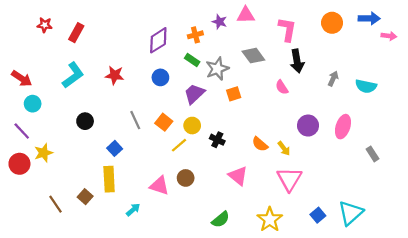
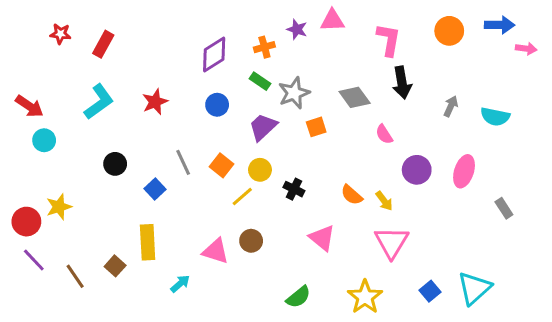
gray diamond: (253, 56) -> (355, 97), moved
red star: (115, 75) -> (155, 102), turned -30
pink semicircle: (282, 87) -> (384, 134), moved
purple line: (22, 131) -> (34, 260), moved
blue square: (115, 148) -> (155, 189), moved

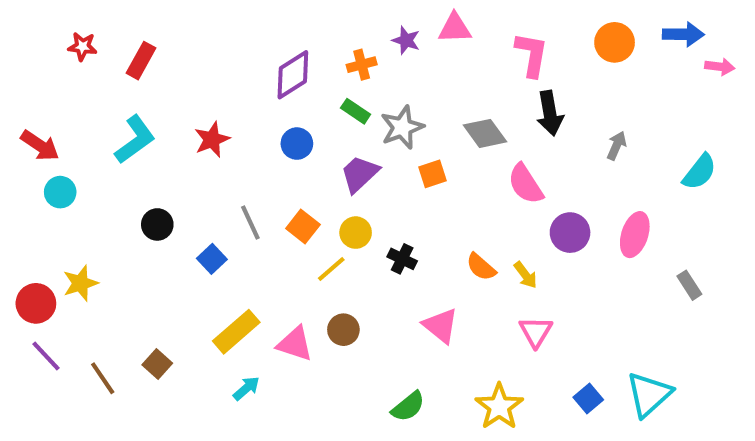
cyan semicircle: (495, 117) -> (700, 172), moved, turned -64
pink semicircle: (384, 134) -> (526, 184), size x1.5
yellow rectangle: (148, 242) -> (236, 332), moved, turned 52
pink triangle: (392, 242) -> (536, 332), size x0.7

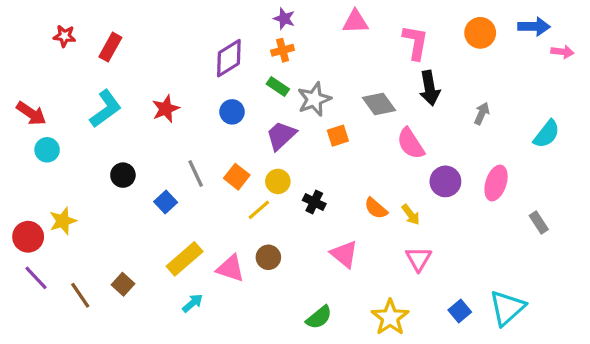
purple star: (406, 40) -> (284, 19), moved

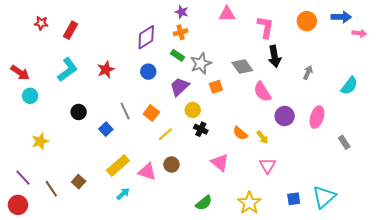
yellow circle: (278, 181) -> (193, 110), moved
red circle: (28, 237) -> (18, 205), moved
blue square: (460, 311) -> (294, 199), turned 32

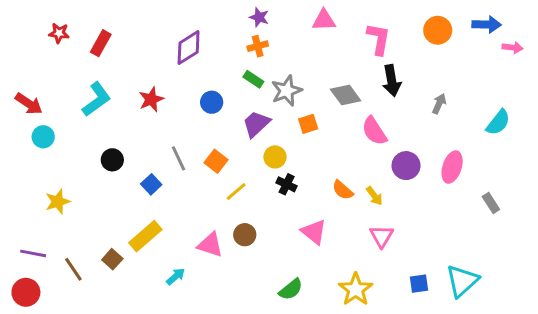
purple diamond: (146, 37) -> (189, 48), moved
yellow rectangle: (118, 166) -> (145, 236), moved
purple line: (23, 178) -> (33, 253), turned -36

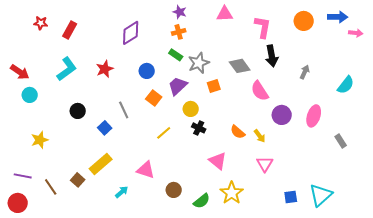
orange square: (216, 161) -> (154, 98), moved
brown circle: (245, 235) -> (174, 190), moved
yellow star: (356, 289) -> (232, 193), moved

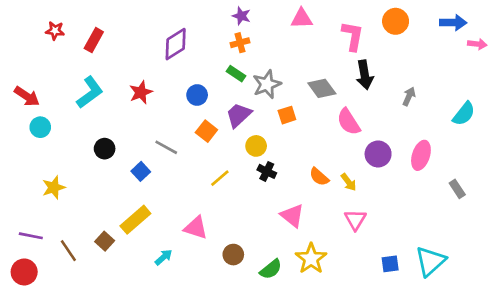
orange circle: (304, 21) -> (396, 21), moved
gray line: (124, 110) -> (166, 147), turned -36

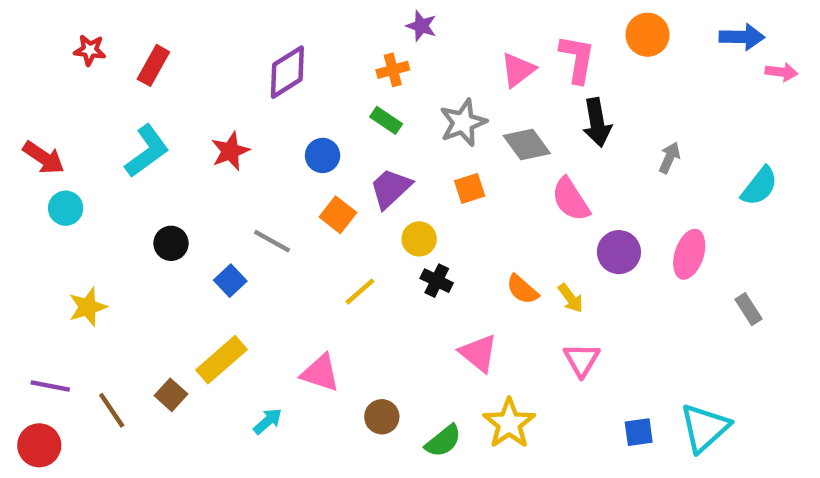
purple star: (241, 16) -> (421, 26), moved
pink triangle: (302, 19) -> (518, 70), moved, turned -35
gray star: (267, 84) -> (463, 123), moved

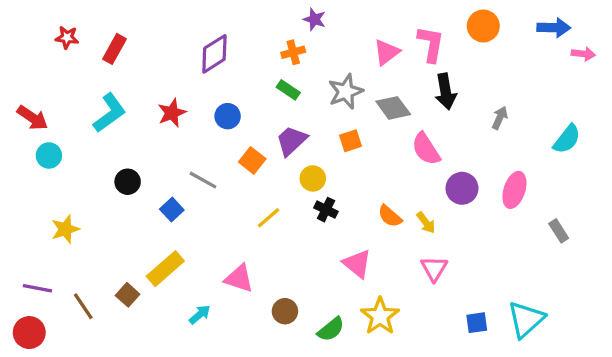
blue circle: (323, 155) -> (228, 116), moved

